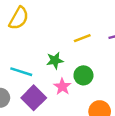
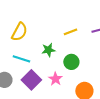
yellow semicircle: (19, 18) -> (19, 32), moved
pink star: (62, 87) -> (55, 79), moved

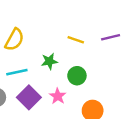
yellow line: (70, 32) -> (76, 40), turned 40
cyan line: (21, 59) -> (17, 72), turned -30

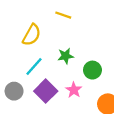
yellow line: (76, 40) -> (63, 15), moved
cyan line: (17, 72) -> (34, 67), turned -36

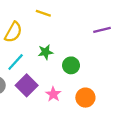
pink star: (74, 90) -> (53, 94), moved

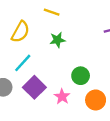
green star: (46, 52) -> (57, 40), moved
green circle: (71, 65) -> (81, 76), moved

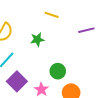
yellow line: (52, 12) -> (52, 15), moved

